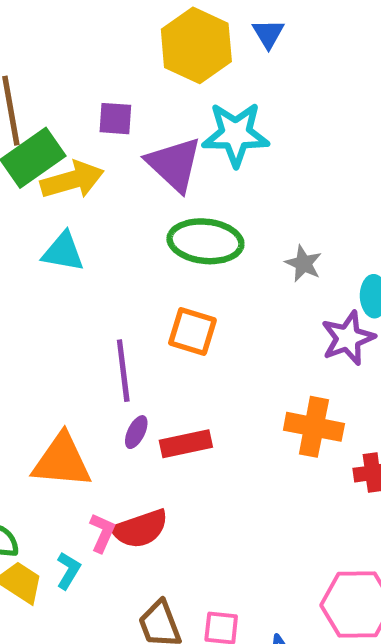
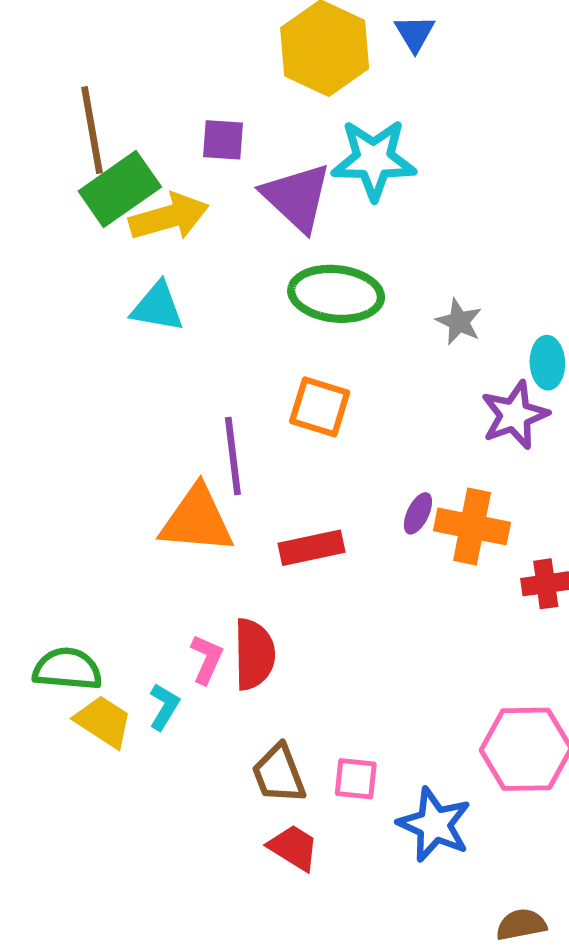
purple ellipse: (136, 432) -> (418, 513), moved
orange triangle: (62, 461) -> (197, 520), moved
red semicircle: (140, 529) -> (254, 654), turned -72

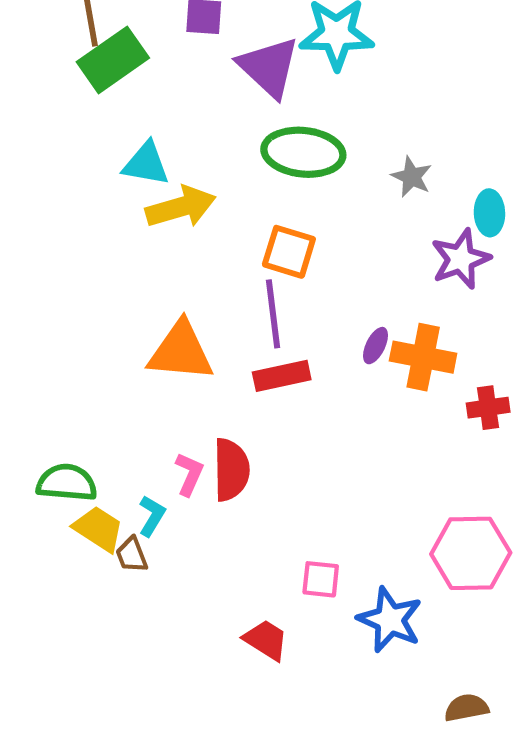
yellow arrow: (169, 217) -> (181, 207), moved
purple line: (233, 456) -> (273, 314), moved
brown trapezoid: (279, 774) -> (132, 555), moved, size x0.7

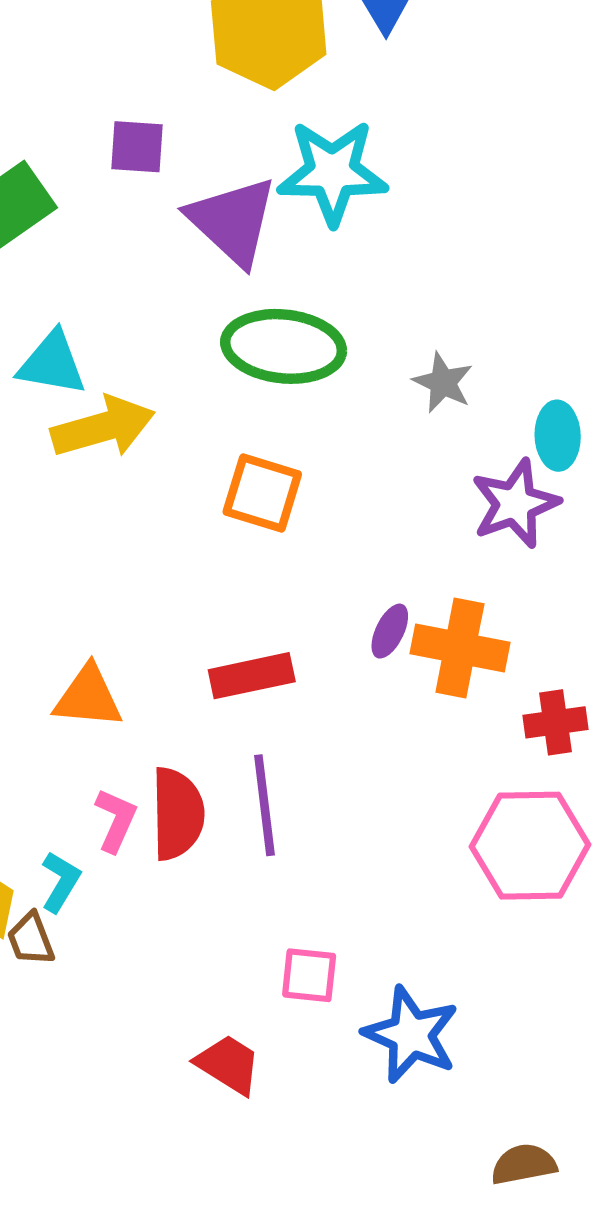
purple line: (273, 314) -> (264, 805), moved
orange triangle: (181, 351) -> (88, 697), moved, size x0.7
pink hexagon: (471, 553) -> (530, 846), moved

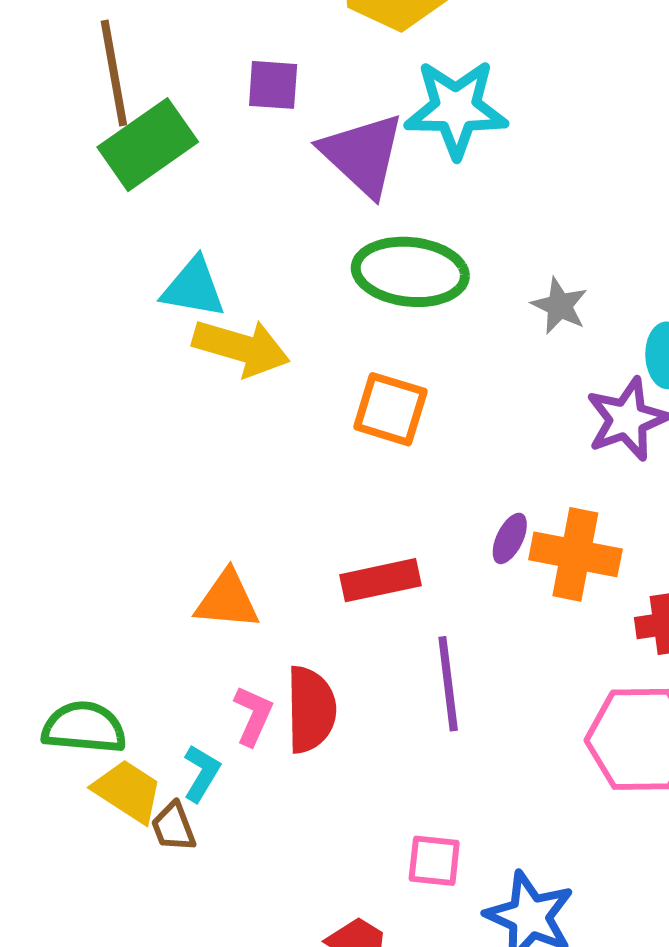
yellow arrow: (103, 427) -> (241, 347), turned 32
purple line: (264, 805) -> (448, 684), moved

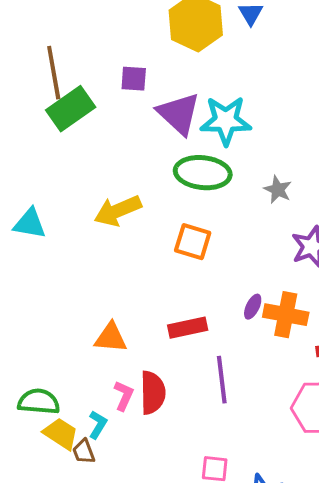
cyan star: (456, 109) -> (226, 121), moved
cyan triangle: (193, 288) -> (30, 224), moved
yellow arrow: (241, 347) -> (118, 211), turned 141

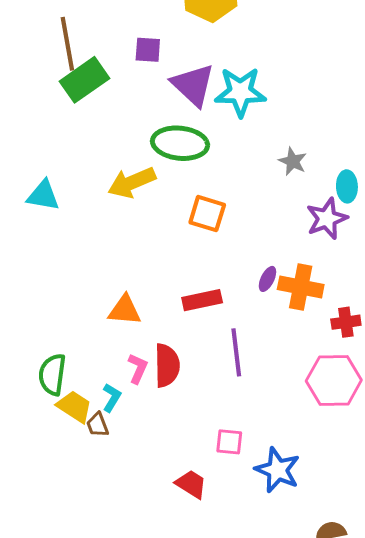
green ellipse: (203, 173) -> (180, 143), moved
green semicircle: (39, 402) -> (52, 374), turned -87

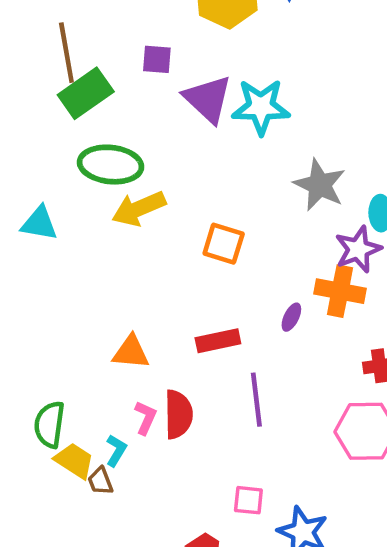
green ellipse: (180, 143) -> (111, 165), moved
gray star: (293, 161) -> (320, 185), size x1.6
orange cross: (301, 287) -> (340, 291), moved

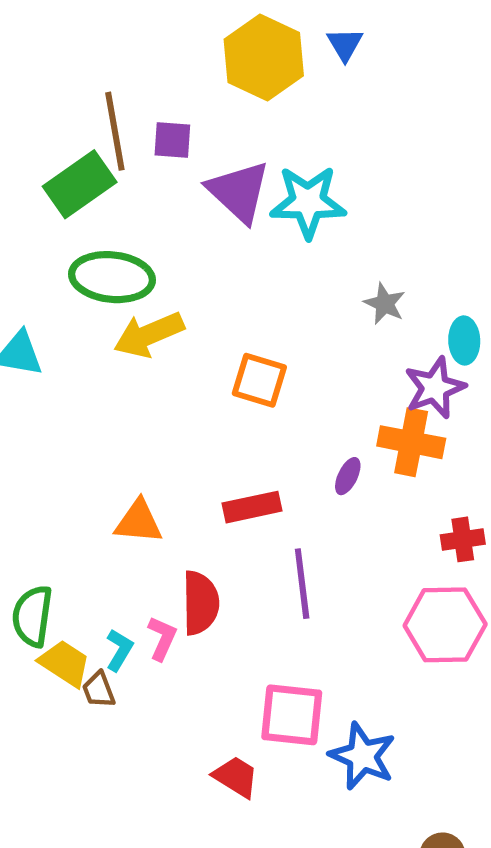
brown line: (66, 53) -> (115, 131), moved
gray star: (320, 185) -> (385, 304), size x0.6
pink L-shape: (146, 418) -> (162, 638), moved
pink square: (248, 500) -> (292, 715), size x1.6

